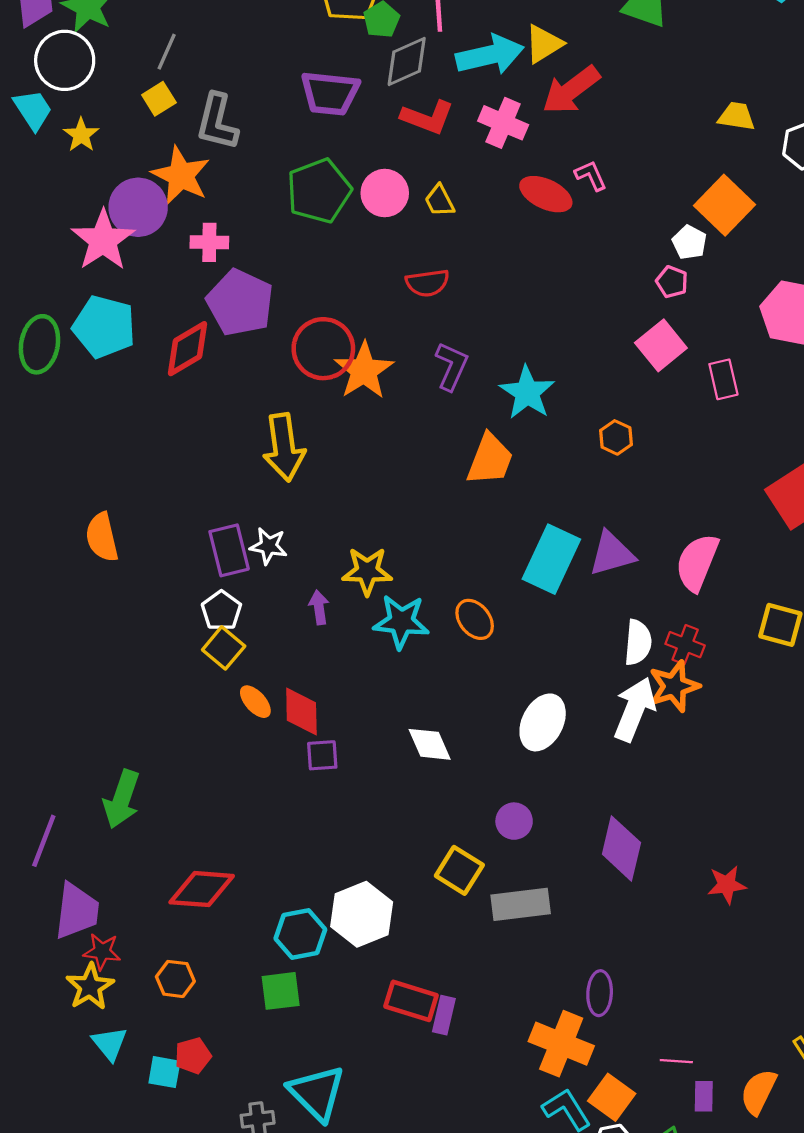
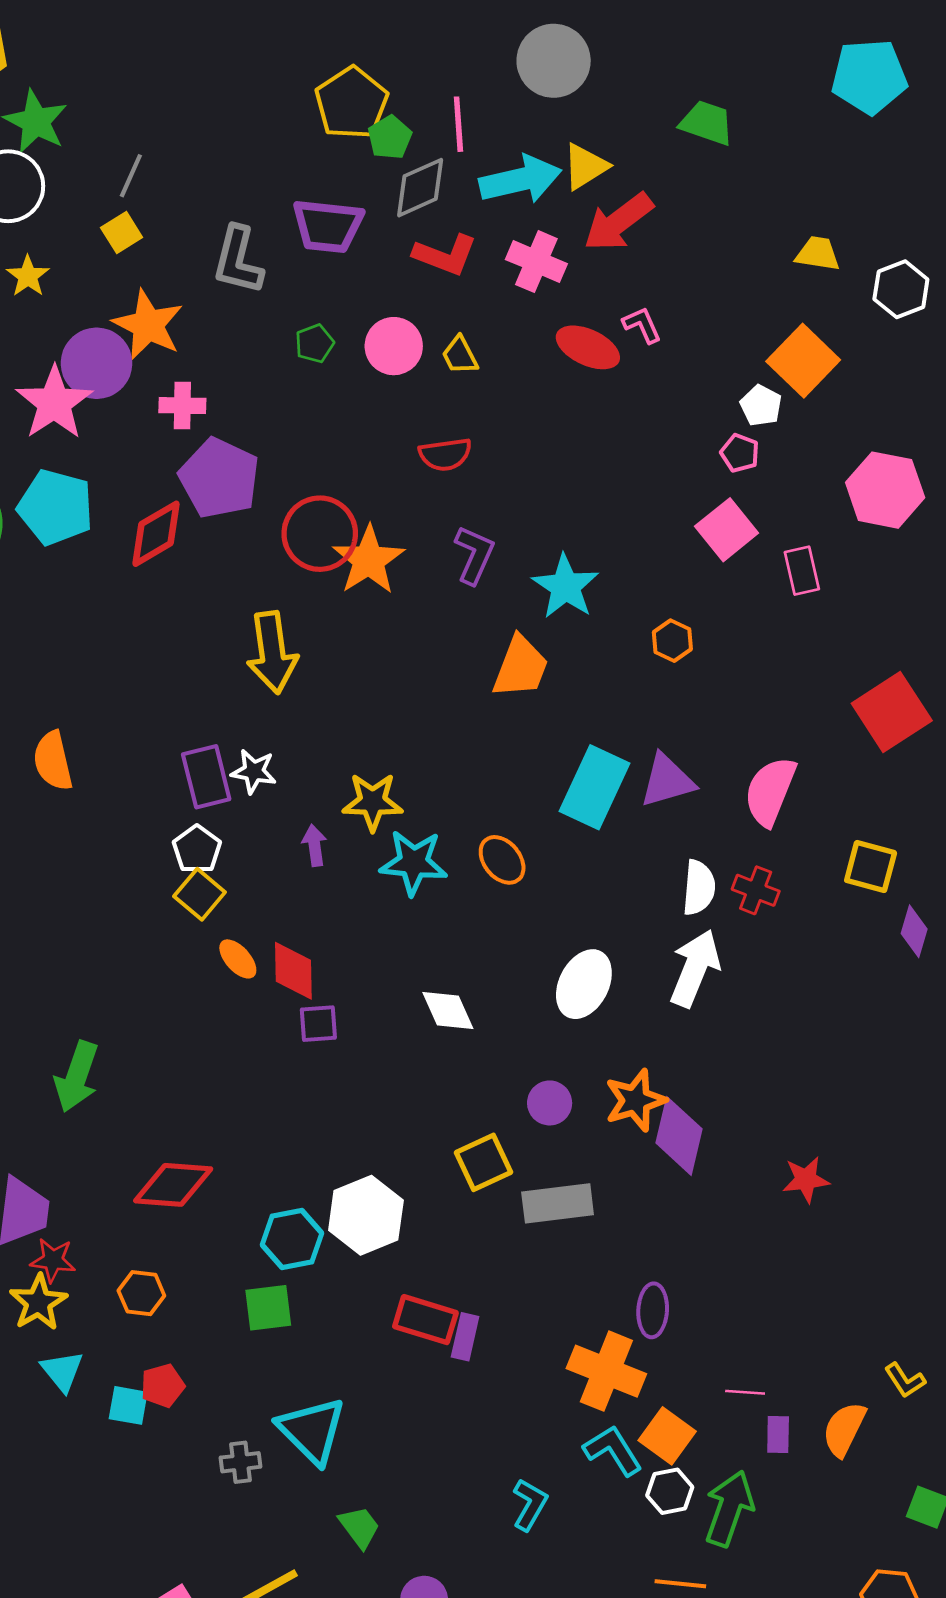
gray L-shape: (217, 122) -> (238, 260), moved
green pentagon: (319, 191) -> (314, 343), size x0.5
orange star: (674, 686) -> (635, 1100), moved
yellow square: (459, 870) -> (484, 1162), turned 33

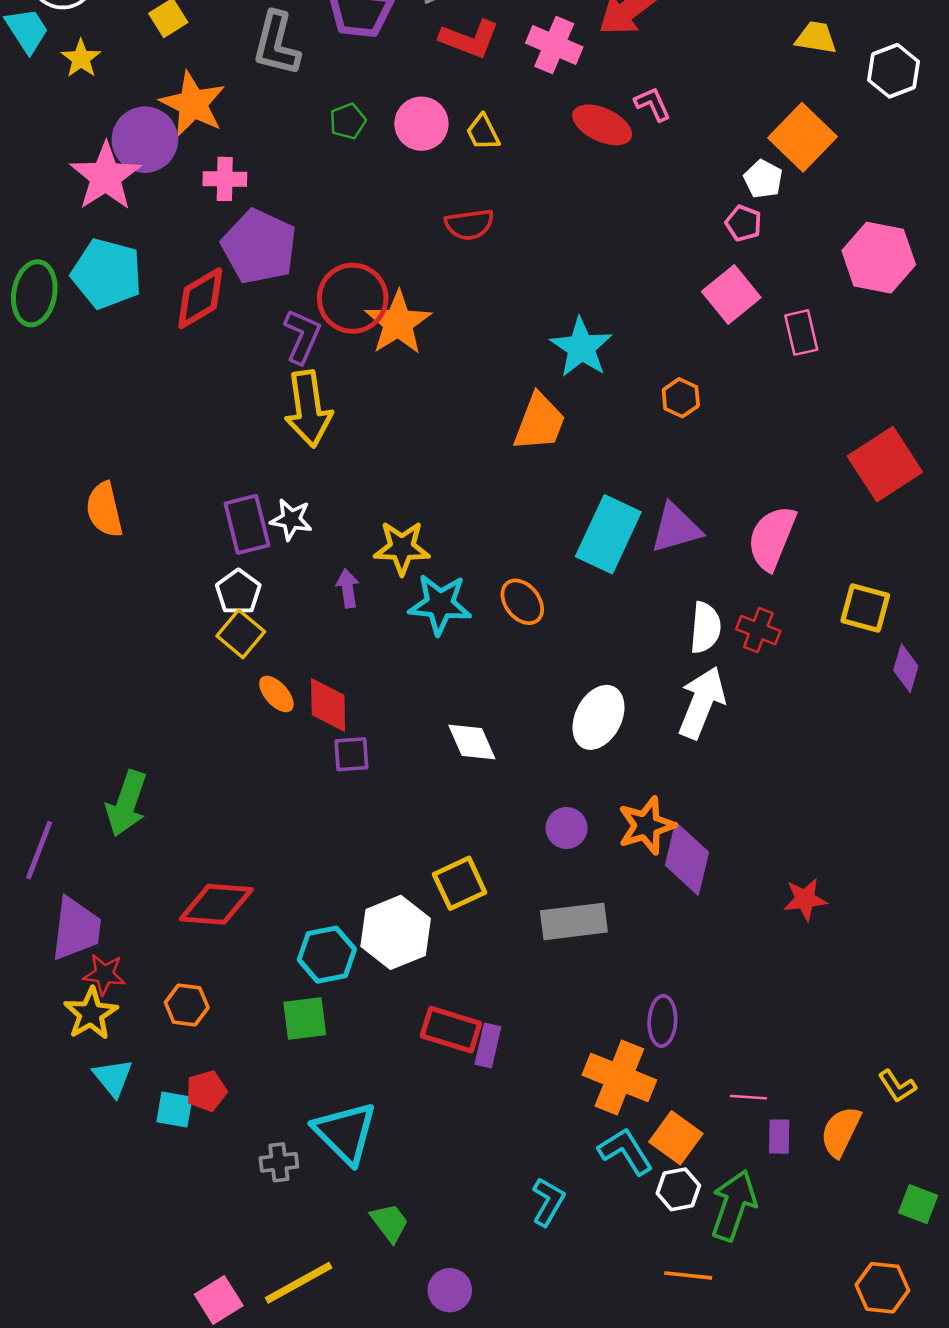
purple L-shape: (474, 555) -> (302, 336), moved
yellow square: (484, 1162) -> (460, 883), moved

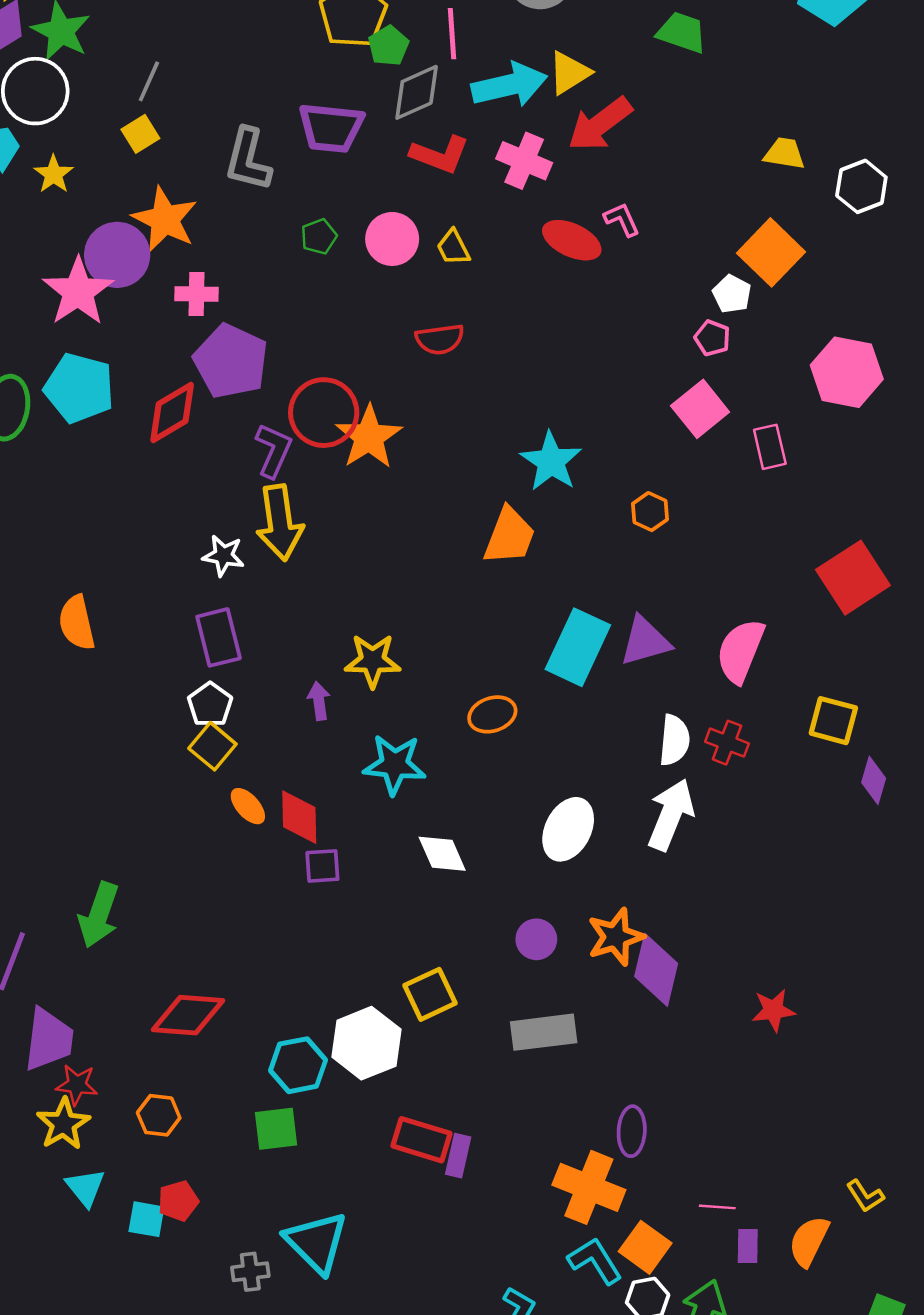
white star: (291, 519) -> (223, 556), moved
orange ellipse: (522, 602) -> (492, 714), turned -69
cyan star: (440, 604) -> (395, 765), moved

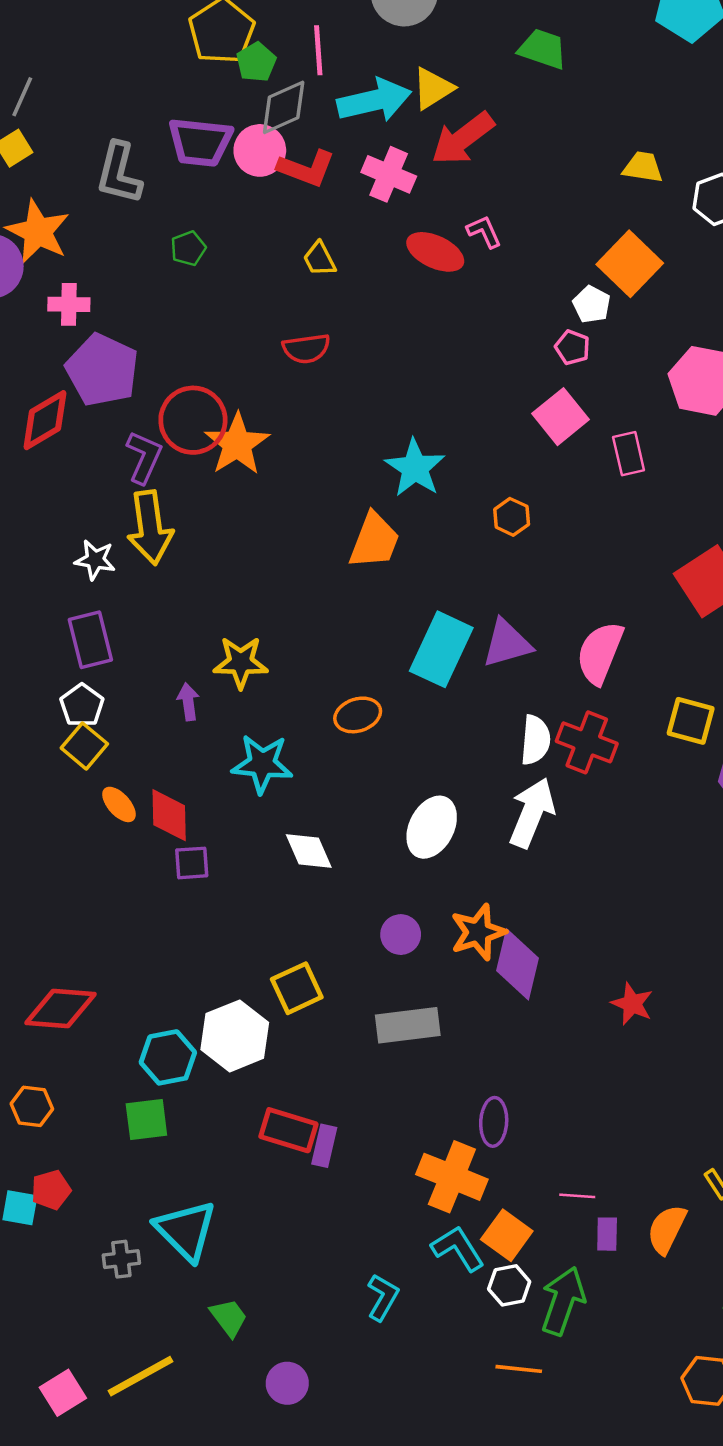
pink circle: (392, 239) -> (260, 150), moved
red cross: (727, 743) -> (587, 742), size x1.4
red star: (773, 1010) -> (632, 1004), turned 30

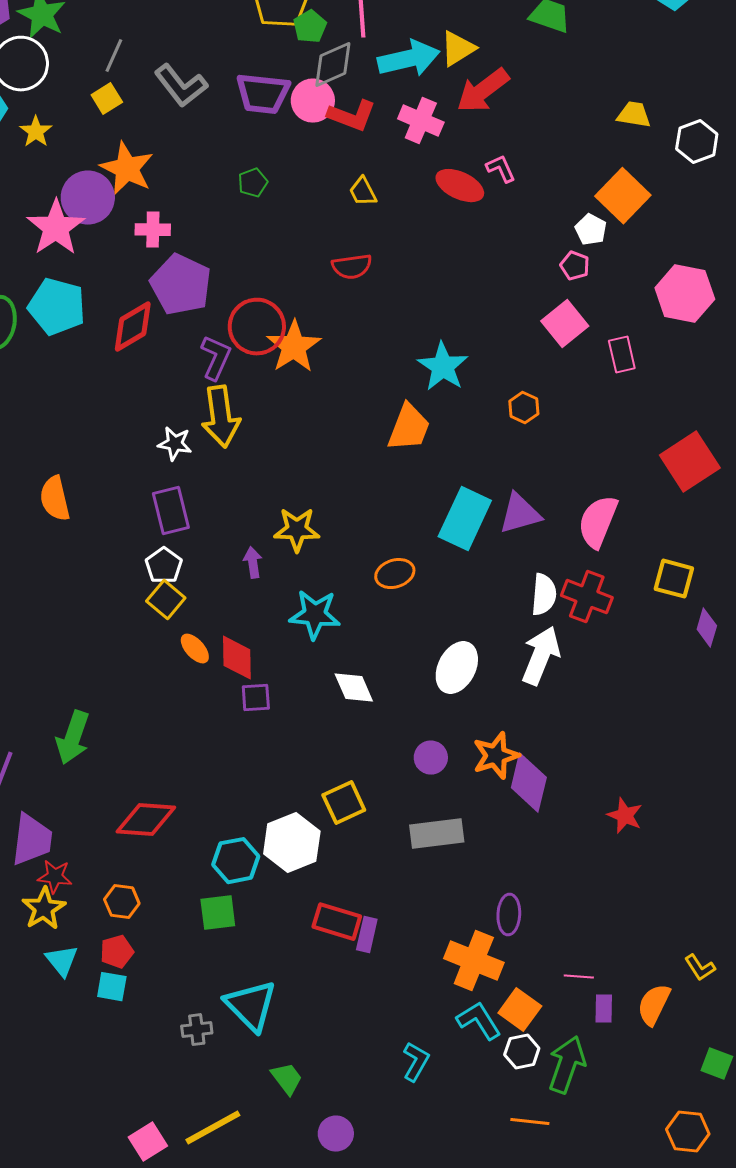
gray L-shape: (119, 173) -> (181, 86), moved, turned -52
red pentagon: (51, 1190) -> (117, 952), moved

